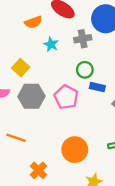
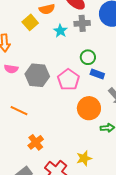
gray cross: (83, 39) -> (82, 23), moved
yellow square: (21, 68) -> (30, 22), moved
orange circle: (75, 150) -> (89, 108), moved

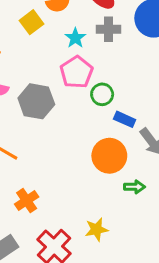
green circle: (88, 57) -> (102, 94), moved
blue rectangle: (97, 74) -> (125, 119), moved
pink pentagon: (68, 80) -> (76, 72), moved

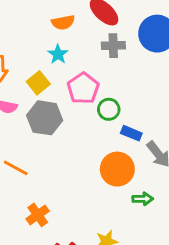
yellow square: (32, 22) -> (38, 83), moved
cyan star: (75, 38) -> (58, 54), moved

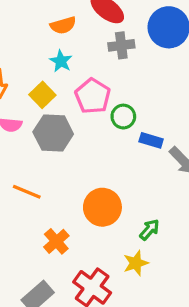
orange circle: (117, 169) -> (102, 207), moved
green arrow: (143, 199) -> (149, 230), moved, turned -42

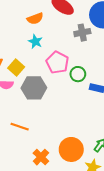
gray cross: (121, 45) -> (82, 33), moved
yellow square: (42, 95) -> (16, 67), moved
orange circle: (102, 207) -> (71, 149), moved

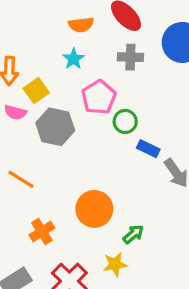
gray cross: (82, 33) -> (130, 57), moved
orange circle: (71, 149) -> (94, 209), moved

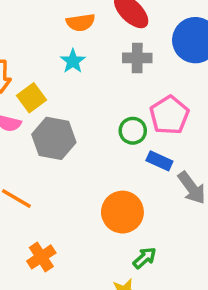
pink pentagon: (99, 97) -> (169, 115), moved
orange circle: (94, 209) -> (122, 212), moved

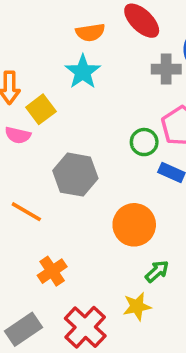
gray cross: (137, 58) -> (166, 69), moved
cyan star: (73, 61) -> (83, 72), size x1.4
gray hexagon: (54, 138) -> (75, 175), moved

